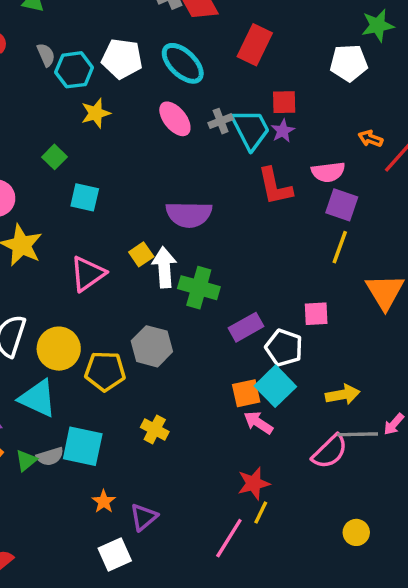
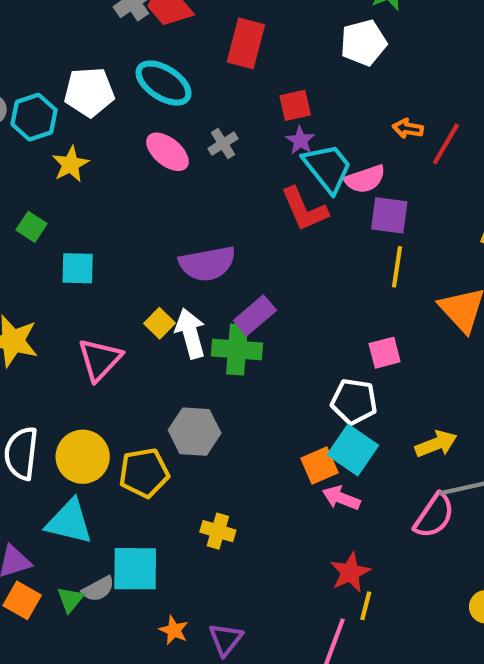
cyan trapezoid: (251, 129) -> (328, 168), moved
purple rectangle: (246, 327) -> (255, 315), moved

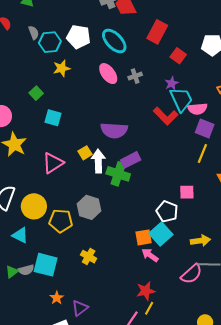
red square: (295, 105) -> (178, 56), moved, turned 35
red L-shape: (304, 209) -> (166, 116), turned -35
cyan triangle: (69, 522) -> (20, 235), size x0.7

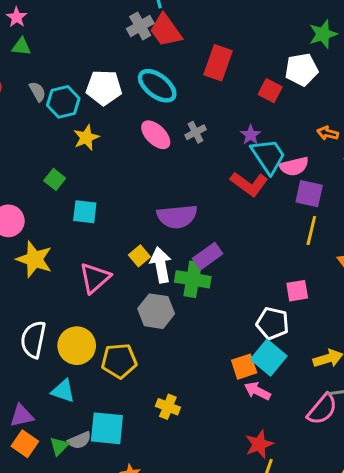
red square: (178, 56) -> (270, 91), moved
gray hexagon: (89, 207) -> (156, 311), moved

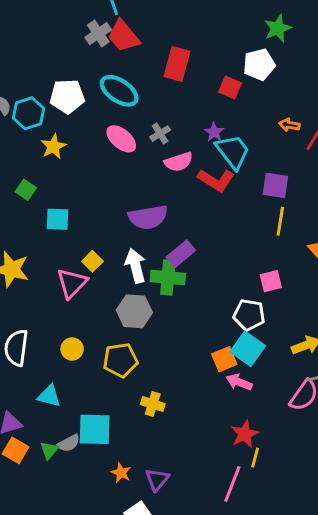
pink semicircle: (294, 166) -> (179, 162), moved
yellow square: (139, 256) -> (92, 261), moved
yellow circle: (77, 346) -> (72, 349), moved, size x0.6
yellow pentagon: (119, 361) -> (120, 360), moved

